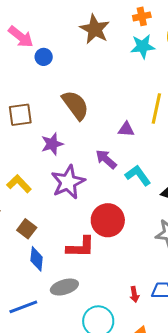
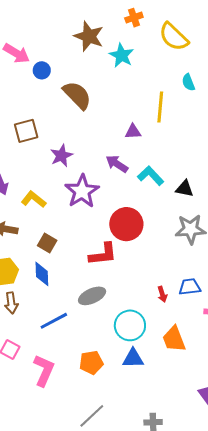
cyan star: (143, 46) -> (122, 55), moved, turned -30
brown semicircle: (75, 105) -> (77, 95), moved
blue diamond: (37, 259) -> (42, 274), moved

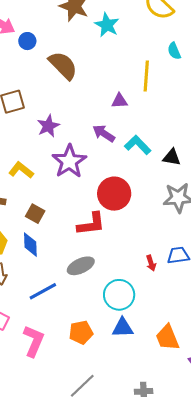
orange trapezoid: (174, 339) -> (167, 338), moved

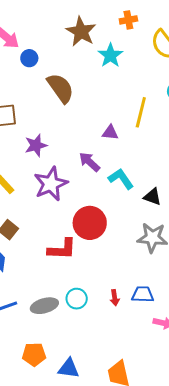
gray ellipse: (81, 266) -> (44, 306), moved
cyan circle: (119, 295) -> (77, 299), moved, size x0.7
blue triangle: (123, 328) -> (69, 368), moved

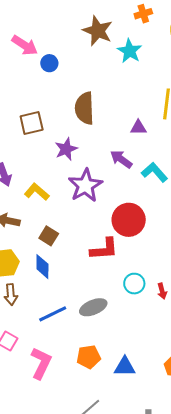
brown semicircle: (60, 88) -> (85, 108), moved, turned -140
cyan circle: (77, 299) -> (134, 284), moved

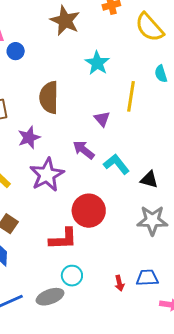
cyan star: (130, 51) -> (97, 63), moved
purple triangle: (138, 128) -> (102, 119), turned 48
cyan circle: (134, 284) -> (72, 276), moved

